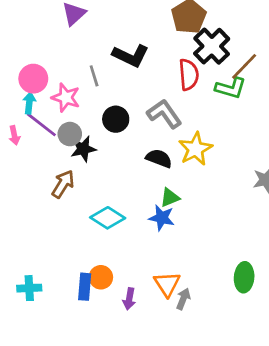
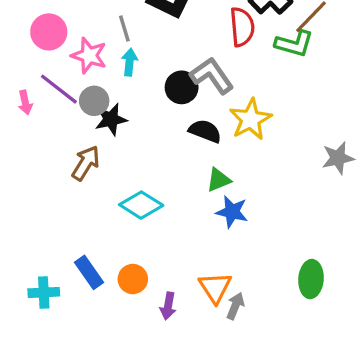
cyan arrow: (29, 103) -> (129, 62), moved
black circle: (116, 119) -> (182, 87), moved
blue star: (162, 218) -> (232, 212), moved
blue rectangle: (85, 287) -> (89, 272), moved, turned -40

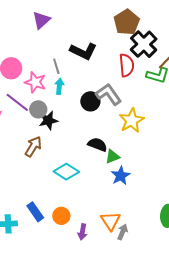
black semicircle: (205, 131) -> (97, 145), moved
blue star: (232, 212) -> (121, 176), turned 30

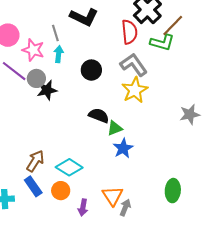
gray L-shape: (109, 94) -> (134, 65), moved
brown arrow: (33, 147) -> (35, 161), moved
cyan diamond: (66, 172) -> (69, 167), moved

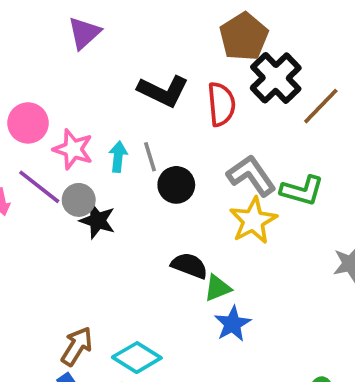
red semicircle: (129, 32) -> (221, 104), moved
gray line: (55, 33) -> (150, 157), moved
green L-shape: (162, 43) -> (302, 191), moved
black star: (47, 90) -> (97, 221), turned 30

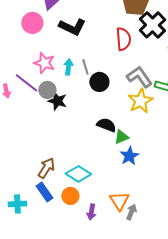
black L-shape: (163, 91) -> (72, 27), moved
pink circle: (28, 123) -> (32, 23), moved

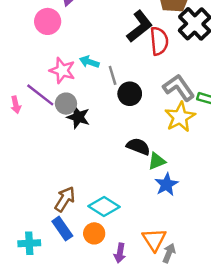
black L-shape: (72, 27) -> (140, 26), moved, turned -64
cyan arrow: (68, 67) -> (89, 62), moved, turned -77

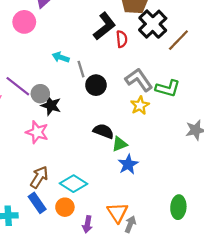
red semicircle: (159, 41) -> (122, 39), size x0.7
pink star: (62, 70) -> (37, 132), moved
yellow star: (180, 117) -> (140, 105), size x0.7

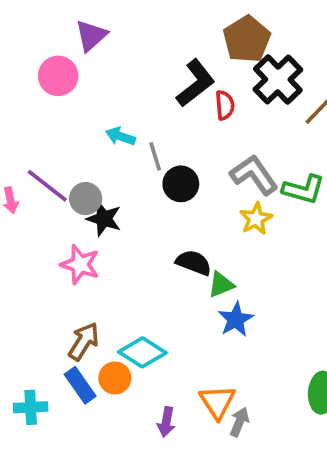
orange circle: (65, 207) -> (115, 378), moved

